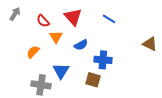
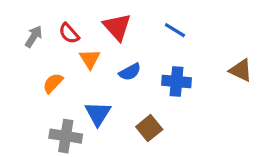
gray arrow: (15, 14) -> (34, 37), moved
blue cross: (103, 60) -> (177, 82), moved
brown square: (93, 80) -> (149, 128), turned 35

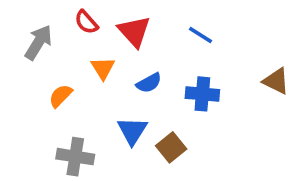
red semicircle: (69, 33) -> (86, 22), moved
gray arrow: (34, 37) -> (38, 42), size x1.4
blue triangle: (98, 114) -> (132, 131), moved

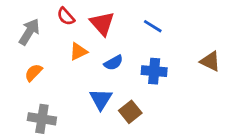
orange triangle: (103, 68) -> (78, 51), turned 36
orange semicircle: (61, 96) -> (33, 73), moved
gray cross: (75, 157) -> (42, 119), moved

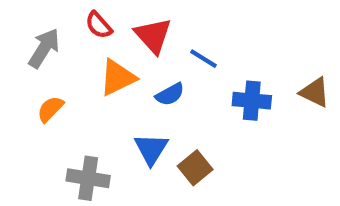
blue line: (153, 26) -> (204, 59), moved
orange triangle: (78, 51) -> (117, 78), size x1.4
blue cross: (154, 71) -> (252, 101), moved
gray cross: (42, 119) -> (88, 178), moved

